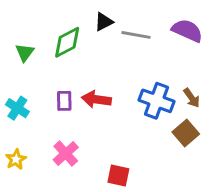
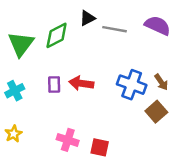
green triangle: (25, 52) -> (21, 44), size x1.6
cyan cross: (17, 108) -> (15, 91), turned 30
pink cross: (66, 154) -> (68, 140), moved, turned -30

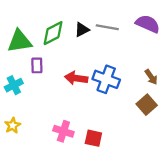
black triangle: (87, 18) -> (82, 30), moved
green triangle: (21, 44) -> (20, 41), turned 44
purple rectangle: (54, 85) -> (37, 65), moved
blue cross: (132, 85) -> (106, 79), moved

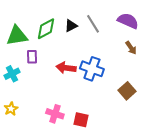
gray line: (107, 27) -> (93, 24), turned 48
brown arrow: (151, 77) -> (131, 48), moved

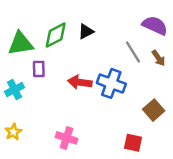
gray line: (93, 24) -> (133, 52), moved
red square: (81, 120) -> (133, 143), moved

